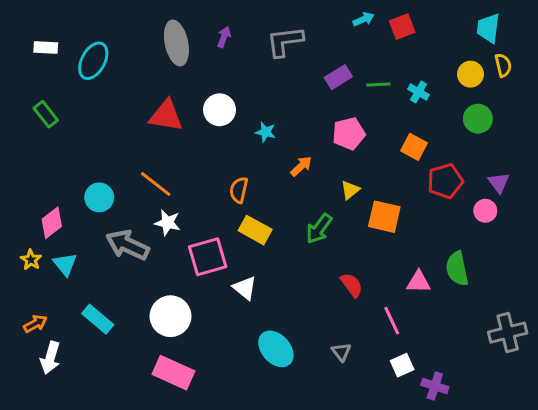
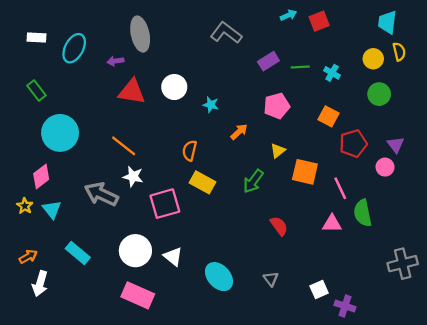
purple arrow: (224, 37) -> (115, 61), moved, turned -119
gray L-shape: (285, 41) -> (226, 33), turned 44
cyan circle: (99, 197) -> (60, 133), moved, size x1.6
white triangle: (245, 288) -> (173, 257), moved
pink line: (392, 321) -> (340, 188), moved

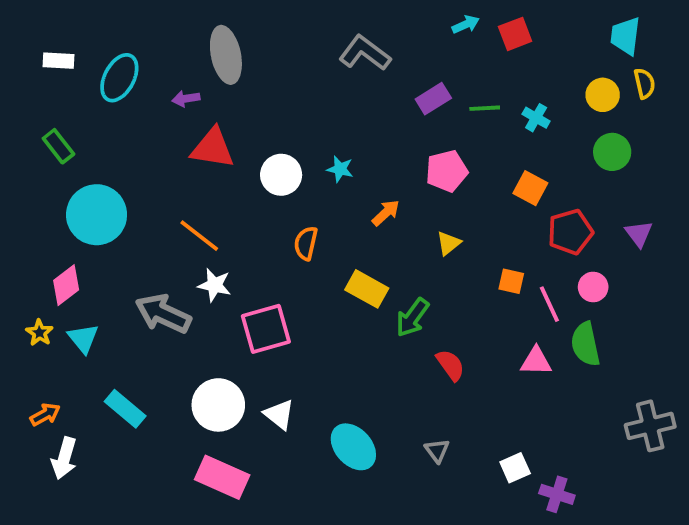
white circle: (174, 87) -> (281, 175), moved
pink circle: (385, 167) -> (593, 287), moved
orange square: (305, 172) -> (511, 281), moved, size x0.6
green arrow: (253, 181) -> (412, 317), moved
yellow rectangle: (203, 182) -> (367, 289), moved

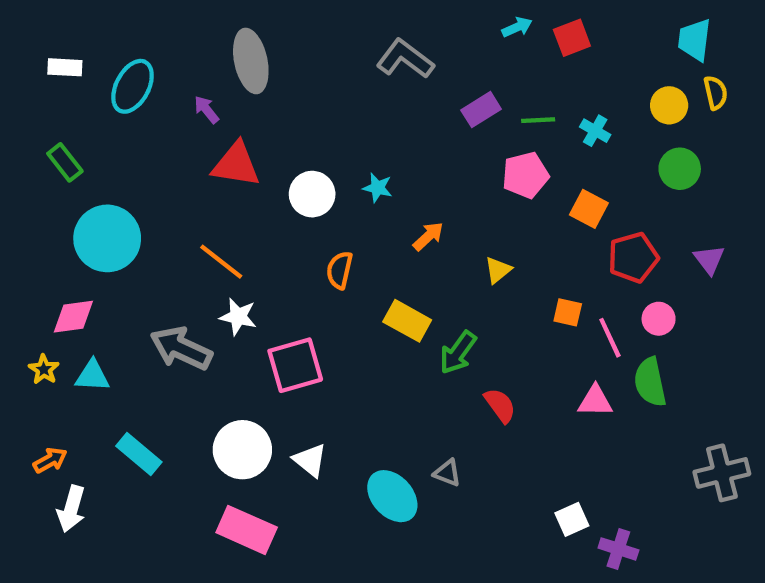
purple arrow: (186, 99) -> (206, 110), turned 60
pink pentagon: (447, 171) -> (525, 175), moved
pink diamond: (66, 285) -> (73, 317), turned 30
cyan triangle: (83, 338) -> (92, 376), turned -48
gray triangle: (437, 451) -> (447, 473), moved, turned -32

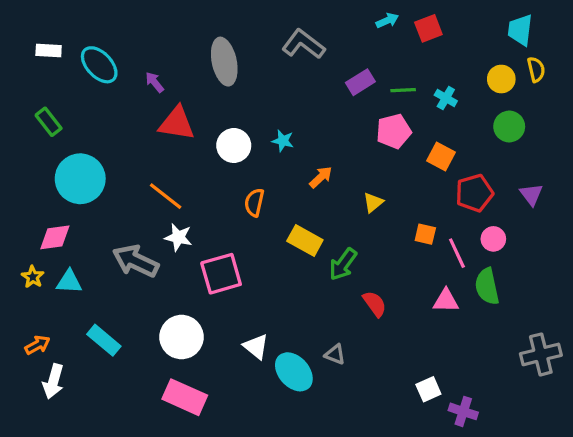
gray ellipse: (251, 61) -> (224, 62), moved
cyan ellipse: (133, 86) -> (99, 65), turned -72
white triangle: (310, 460) -> (256, 347), moved

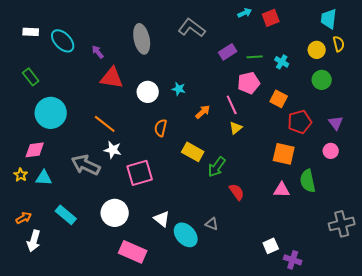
orange square: (425, 234) -> (284, 154), moved, size x1.6
pink circle: (493, 239) -> (331, 151), moved
pink line: (457, 253) -> (232, 105), moved
pink rectangle: (185, 397) -> (133, 252), moved

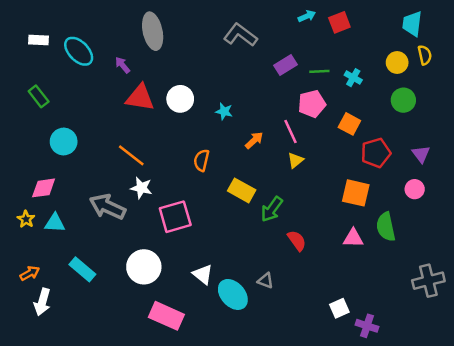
gray ellipse: (142, 39) -> (153, 31), moved
white circle: (148, 92) -> (180, 99), moved
cyan circle: (51, 113) -> (64, 142), size x0.7

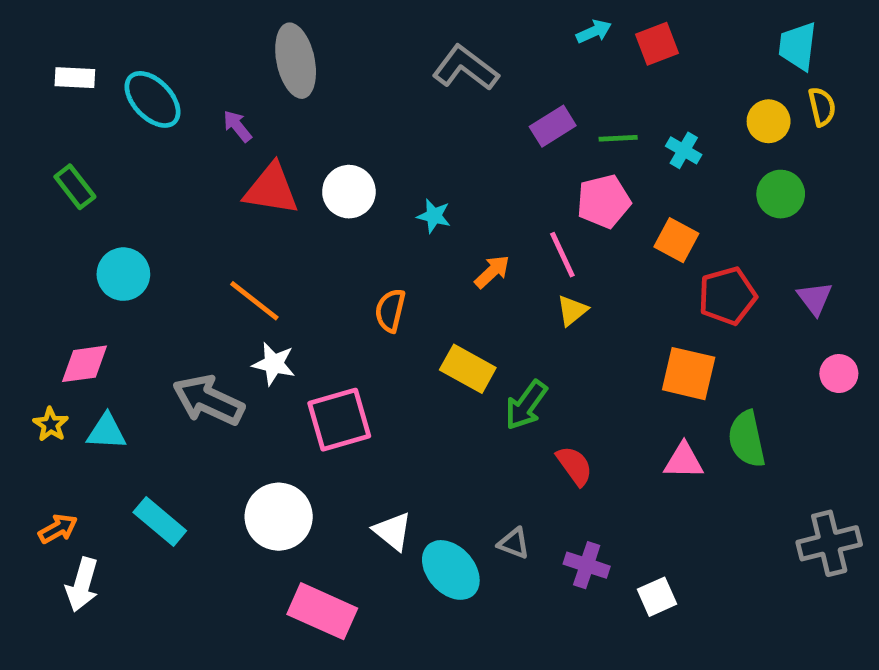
pink circle: (415, 189) -> (839, 374), moved
purple cross: (367, 326) -> (587, 565), moved

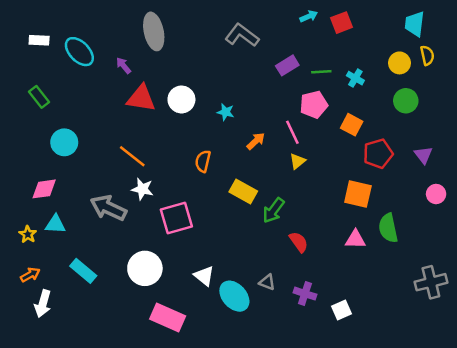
yellow star: (51, 424) -> (28, 234), moved

